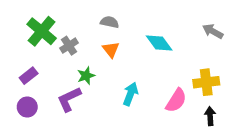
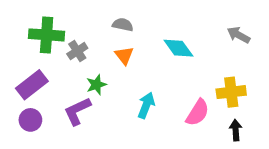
green cross: (42, 31) -> (47, 35), turned -36
purple rectangle: (29, 76) -> (32, 85), size x1.5

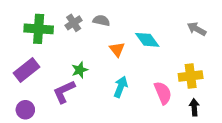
gray cross: (77, 51) -> (74, 23), moved
orange triangle: (124, 55) -> (117, 49), moved
pink semicircle: (198, 113) -> (163, 93), turned -55
purple circle: (30, 120) -> (25, 110), moved

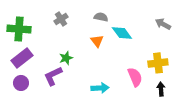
gray semicircle: (101, 20) -> (101, 17), moved
green cross: (39, 29) -> (19, 29), moved
cyan arrow: (121, 87) -> (100, 88), moved, turned 66
purple circle: (25, 110) -> (21, 83), moved

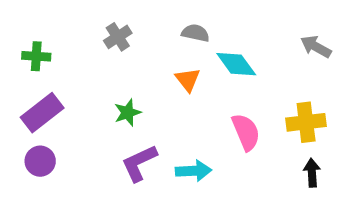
green cross: (19, 29) -> (36, 56), size x0.6
purple L-shape: (53, 76) -> (139, 163), moved
pink semicircle: (135, 77) -> (246, 132), moved

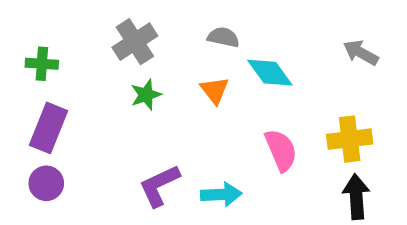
gray cross: (118, 37) -> (135, 42), size x1.4
purple rectangle: (42, 113) -> (48, 128), turned -30
green star: (128, 113) -> (146, 95), moved
black arrow: (312, 173) -> (356, 197), size x1.4

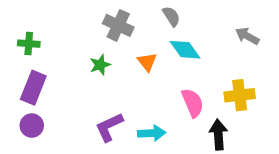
gray semicircle: (223, 37) -> (171, 16), moved, turned 45
gray cross: (135, 42) -> (118, 25), moved, turned -32
black arrow: (356, 197) -> (218, 135), moved

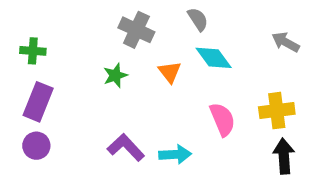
purple L-shape: (109, 127) -> (126, 147), turned 72
black arrow: (218, 135) -> (284, 156), moved

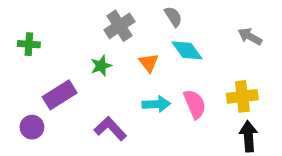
gray cross: (136, 30) -> (119, 26), turned 32
purple rectangle: (38, 102) -> (60, 95), moved, turned 36
cyan arrow: (175, 154) -> (156, 104), moved

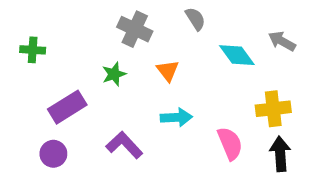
gray cross: (119, 26) -> (135, 29), turned -32
cyan diamond: (187, 50) -> (237, 55), moved
pink semicircle: (195, 104) -> (230, 143), moved
purple circle: (32, 127) -> (53, 154), moved

